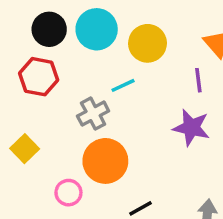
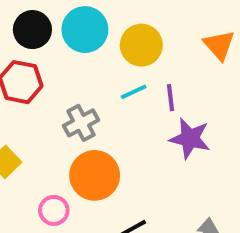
purple line: (198, 80) -> (170, 98), moved
cyan line: (123, 85) -> (134, 92), moved

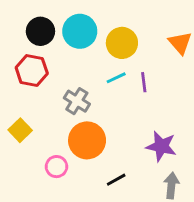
gray cross: (81, 123) -> (77, 101), turned -30
purple star: (190, 138) -> (161, 146), moved

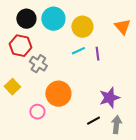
gray cross: (77, 101) -> (38, 64), moved
purple star: (161, 146) -> (109, 98), turned -30
black line: (116, 180) -> (93, 121), moved

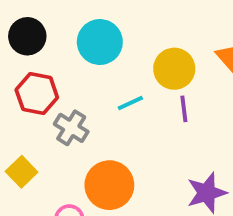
black circle: (26, 19) -> (27, 36), moved
yellow circle: (82, 27) -> (174, 69), moved
cyan line: (78, 51) -> (130, 103), moved

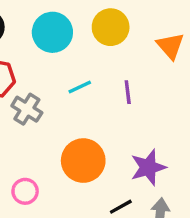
yellow circle: (174, 69) -> (111, 27), moved
orange circle: (109, 185) -> (83, 161), moved

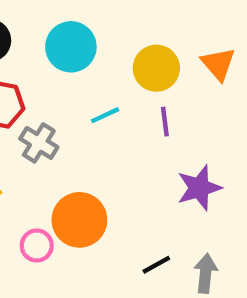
yellow circle: (111, 27) -> (156, 68), moved
orange circle: (83, 161) -> (79, 220), moved
purple star: (148, 167) -> (199, 188), moved

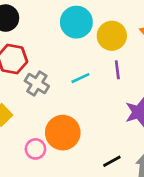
cyan circle: (71, 47) -> (76, 22), moved
cyan line: (105, 115) -> (80, 78), moved

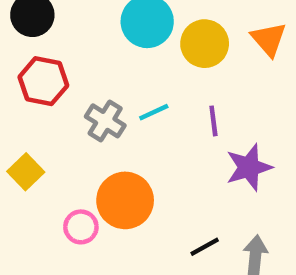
purple line: (117, 70) -> (213, 121), moved
gray cross: (37, 83) -> (105, 121), moved

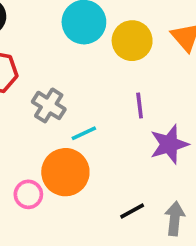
cyan line: (154, 112) -> (84, 133), moved

